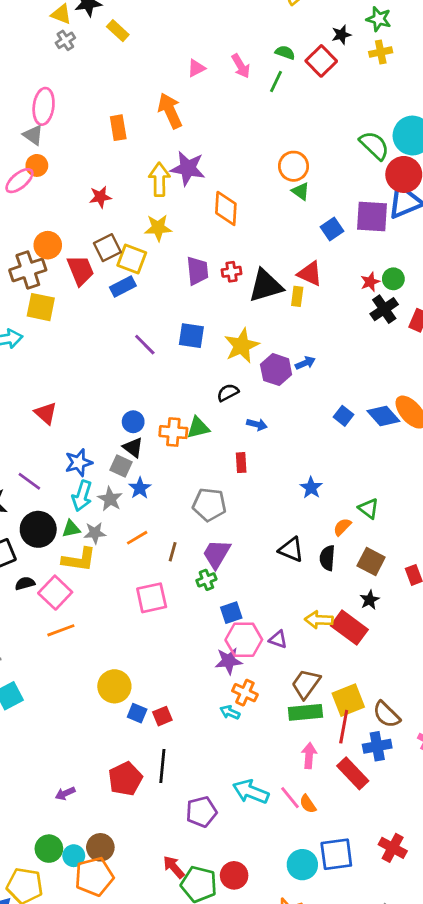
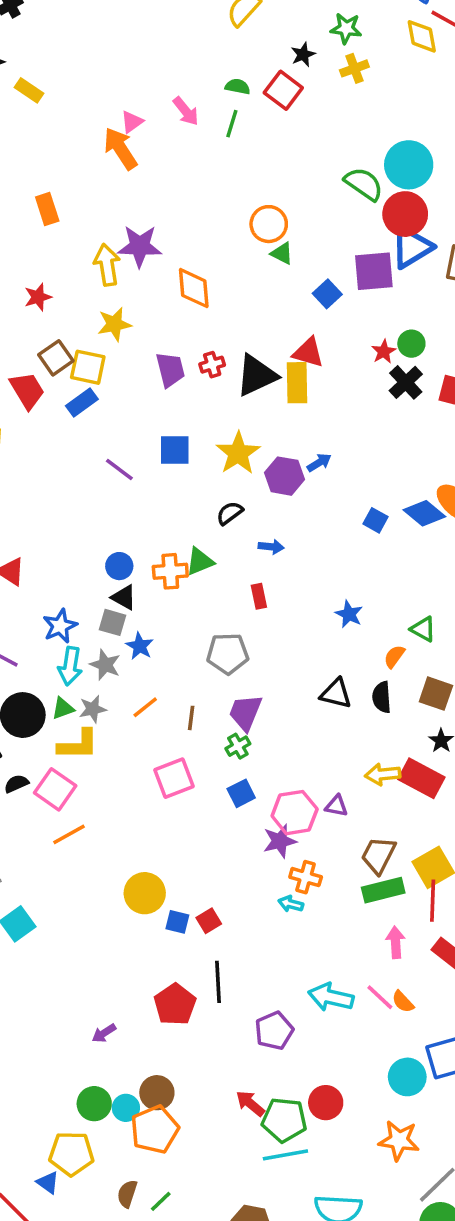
orange arrow: (170, 111) -> (120, 149), moved
yellow rectangle: (297, 296) -> (297, 383), size x1.6
blue square: (231, 613) -> (241, 793), moved

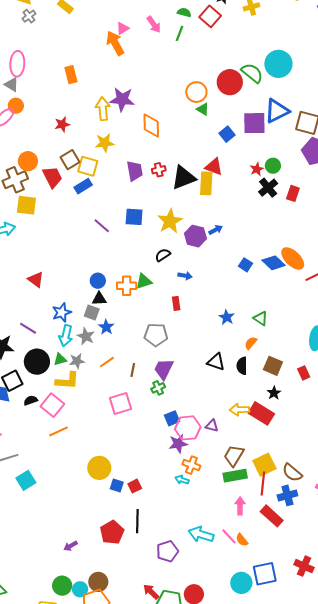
red circle: (405, 214) -> (230, 82), moved
black triangle: (124, 597) -> (99, 299), turned -35
green triangle: (423, 629) -> (261, 318), moved
blue square: (241, 793) -> (172, 418), moved

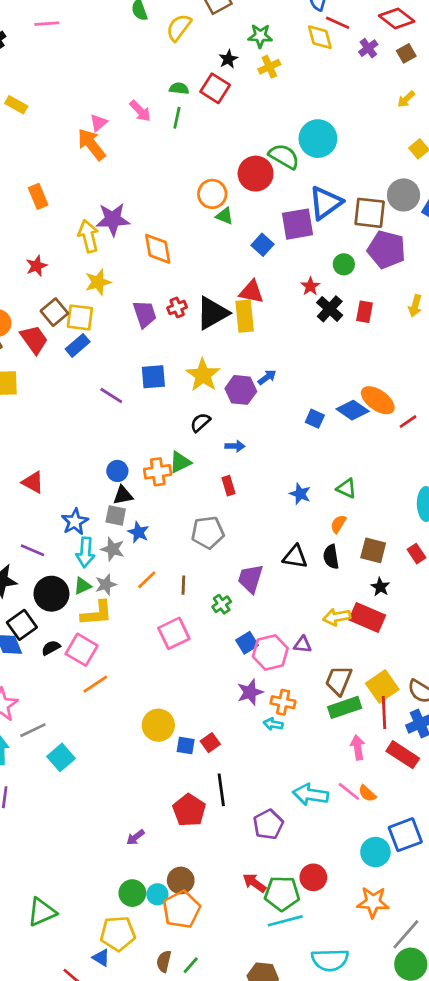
green circle: (273, 166) -> (344, 264), moved
purple trapezoid: (164, 369) -> (251, 579), moved
purple star: (178, 444) -> (250, 692), moved

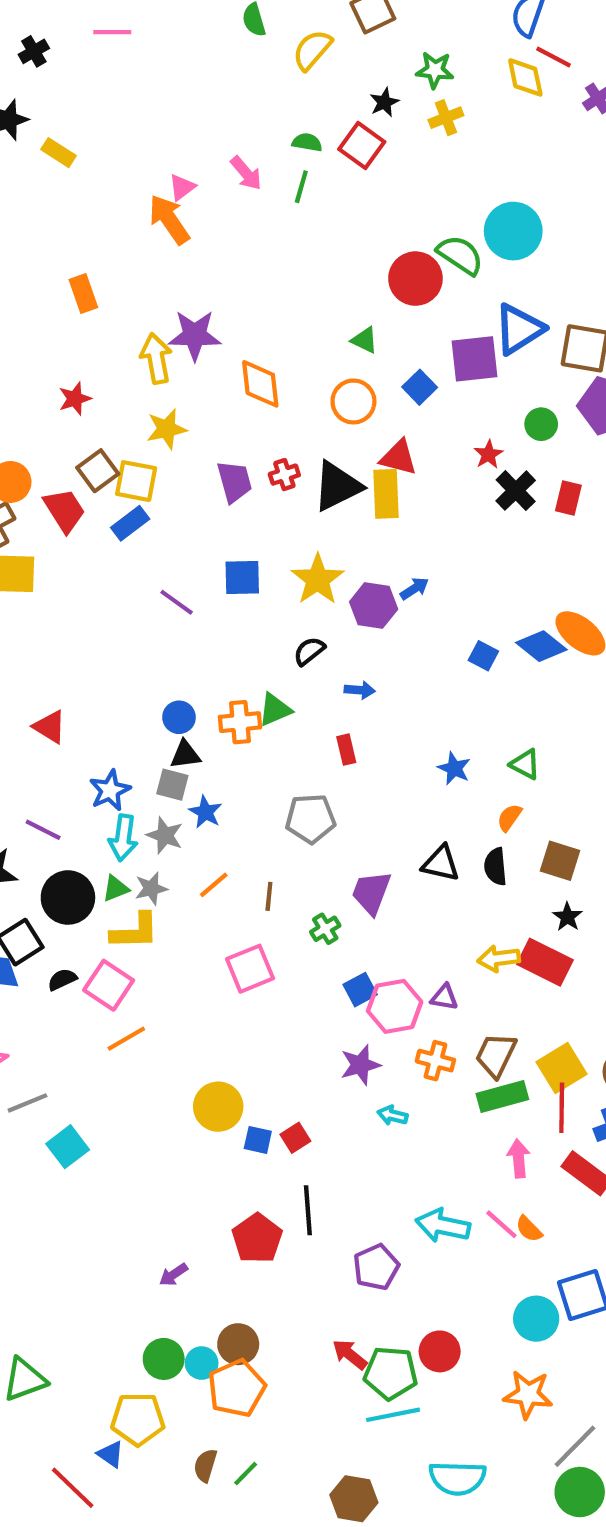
orange circle: (212, 194) -> (353, 401), moved
orange cross: (283, 702) -> (435, 1061), moved

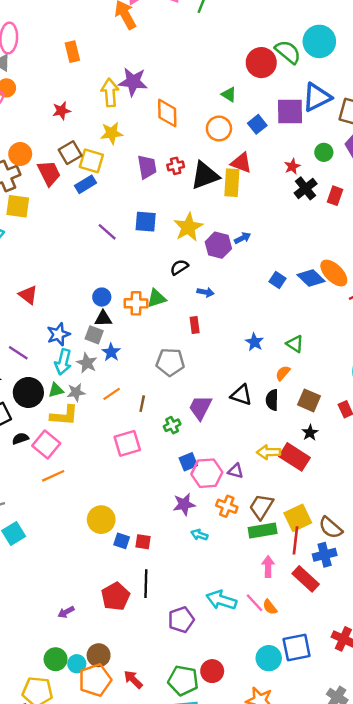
red square: (295, 1138) -> (143, 542), turned 35
red arrow: (350, 1354) -> (133, 679), moved

